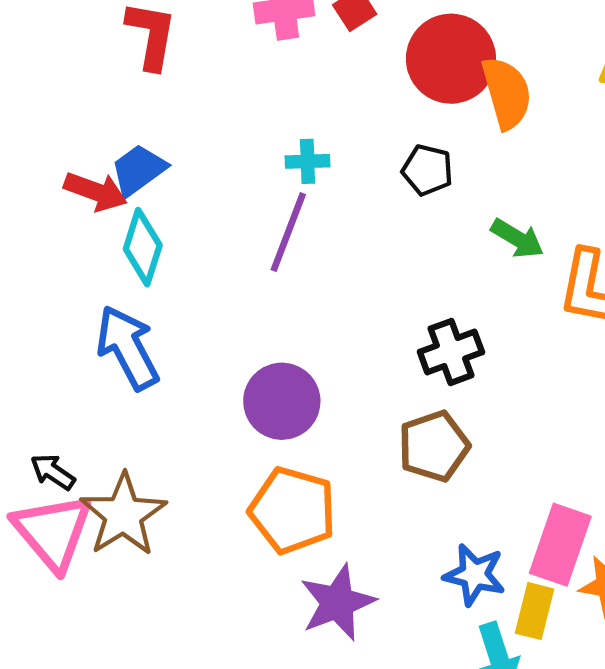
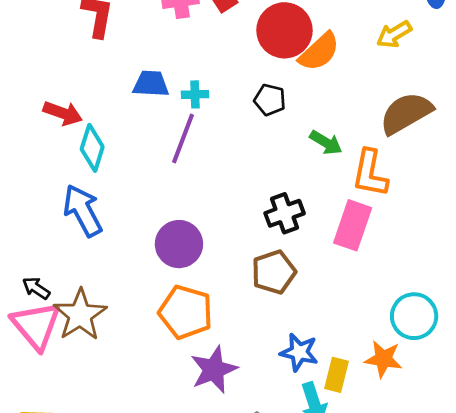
orange semicircle: (507, 93) -> (319, 52), turned 63
blue trapezoid: (138, 170) -> (151, 84), moved, turned 39
pink rectangle: (560, 545) -> (353, 225), moved

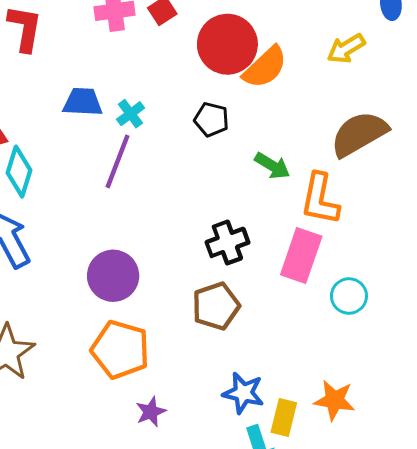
cyan cross: (195, 94) -> (130, 114), turned -35
cyan circle: (414, 316) -> (349, 296), moved, size x0.7
purple star: (214, 370) -> (151, 412), size x0.6

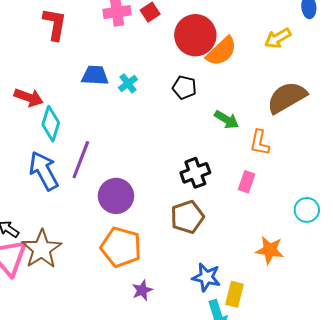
purple line: (117, 161) -> (81, 160), moved
orange L-shape: (320, 199) -> (260, 143), size x0.7
pink rectangle: (301, 255) -> (247, 182), size x0.6
cyan circle: (349, 296) -> (307, 210), moved
orange star: (334, 400) -> (270, 250), moved

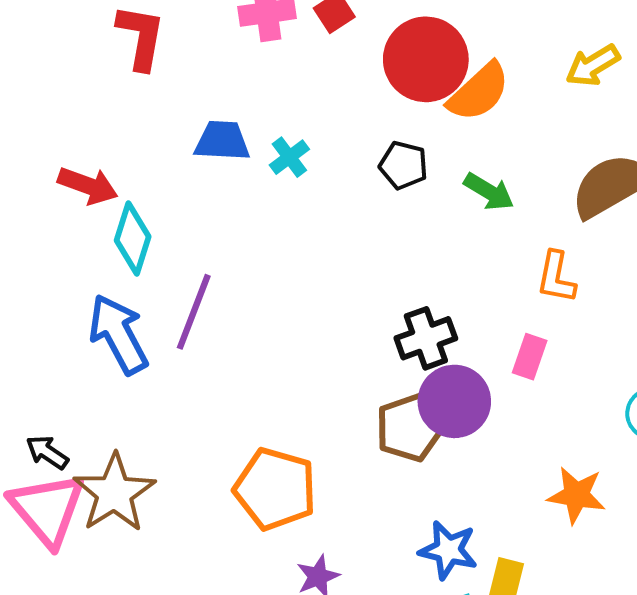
green arrow: (226, 120) -> (489, 192), moved
purple circle: (116, 196) -> (454, 401), moved

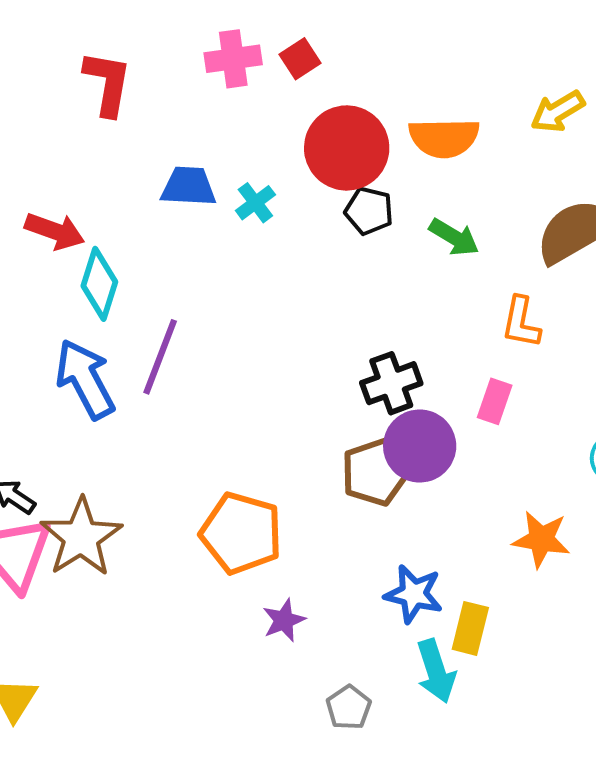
red circle: (426, 59) -> (347, 148), moved
orange semicircle: (479, 92) -> (444, 138), turned 42

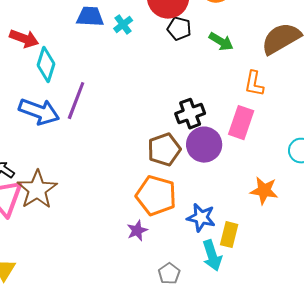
blue arrow: (85, 379) -> (39, 112), turned 138
pink rectangle: (495, 401) -> (241, 123), size x1.5
brown pentagon: (375, 472) -> (164, 150), moved
orange pentagon: (241, 533) -> (156, 196), moved

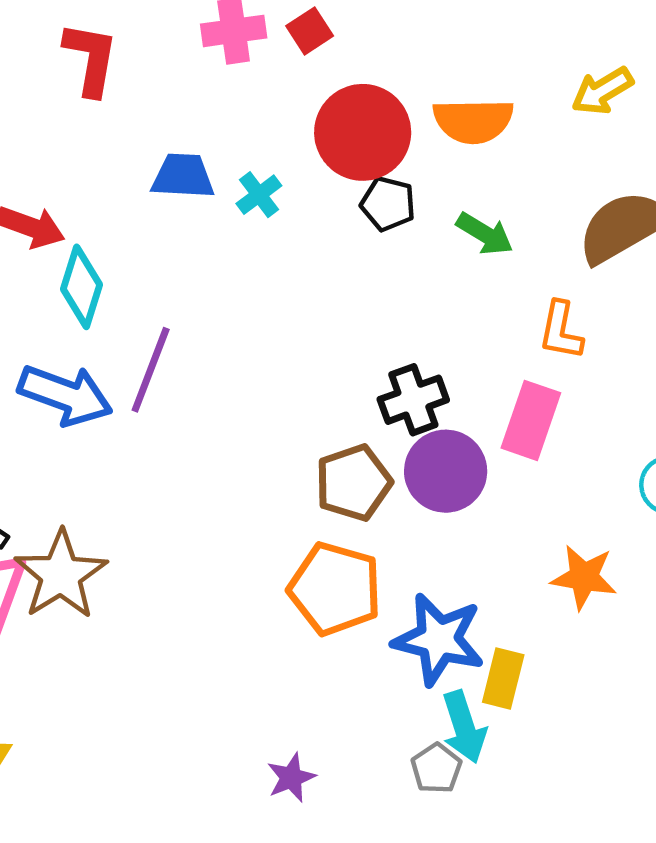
blue star: (201, 218) -> (439, 639), size x1.4
purple star: (137, 231) -> (291, 778), moved
gray pentagon: (169, 274) -> (436, 768), moved

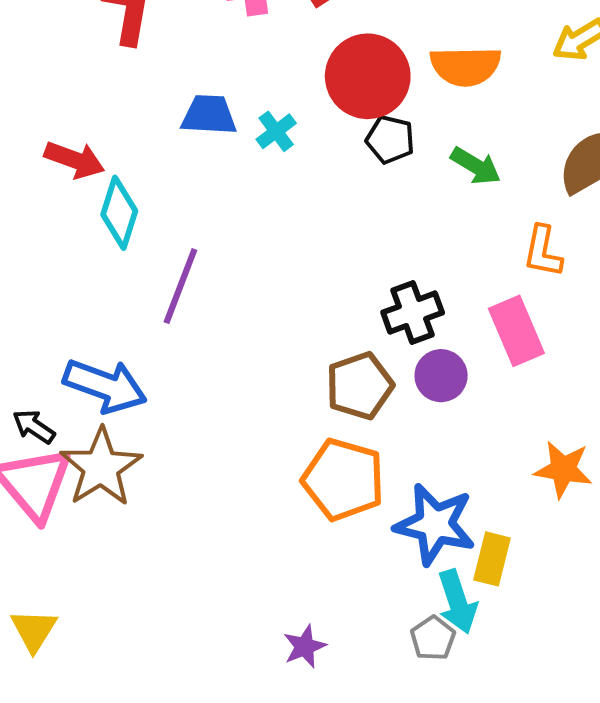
blue arrow: (65, 395) -> (105, 386), moved
pink rectangle: (531, 420) -> (516, 331), turned -42
purple circle: (446, 471) -> (441, 376), size x0.7

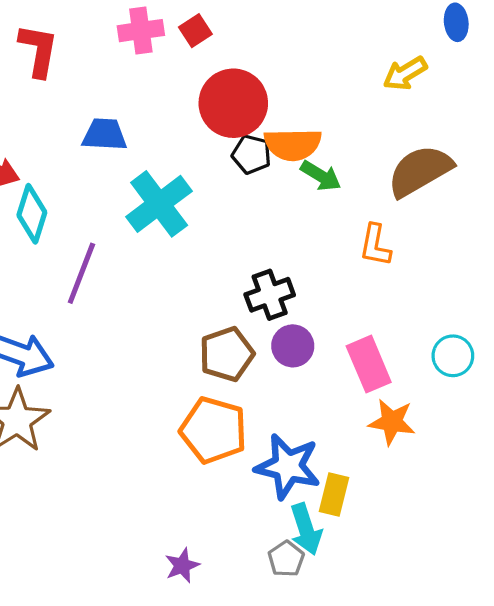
orange semicircle: (465, 66) -> (293, 144), moved
cyan cross: (276, 131) -> (159, 204), moved, size x2.0
pink rectangle: (516, 331) -> (369, 364), moved

